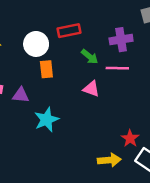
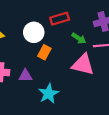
orange rectangle: (46, 69) -> (44, 52), turned 40
pink triangle: (91, 89) -> (83, 65), size x1.6

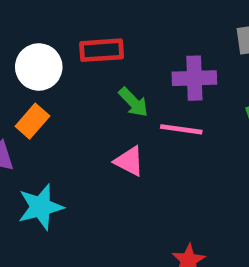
orange rectangle: (44, 52) -> (32, 121), moved
pink triangle: (83, 65) -> (129, 161), size x0.6

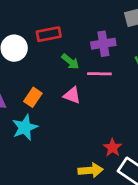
orange rectangle: (32, 121) -> (33, 97), moved

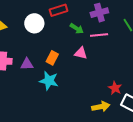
cyan star: (25, 127) -> (49, 81), turned -30

